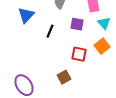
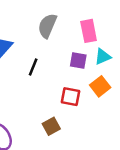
cyan triangle: (104, 23) -> (103, 57), turned 48
purple square: (77, 24) -> (78, 61), moved

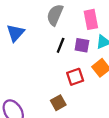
black line: (33, 67) -> (61, 45), moved
red square: (71, 97) -> (75, 77), turned -30

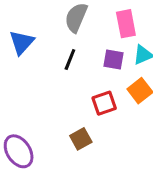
black line: (61, 45) -> (70, 60), moved

